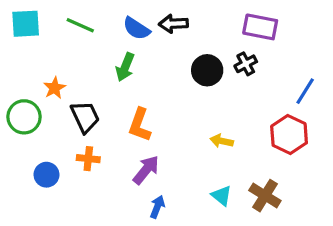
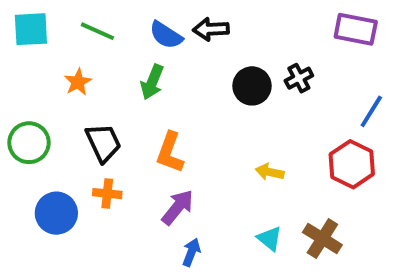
purple rectangle: (260, 27) -> (356, 29), moved
orange star: (55, 88) -> (78, 82), moved
blue circle: (47, 175) -> (56, 213), size x1.4

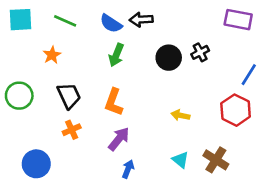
green arrow: (152, 82) -> (116, 55), moved
orange cross: (107, 194) -> (72, 130), turned -30
blue circle: (56, 213) -> (36, 164), moved

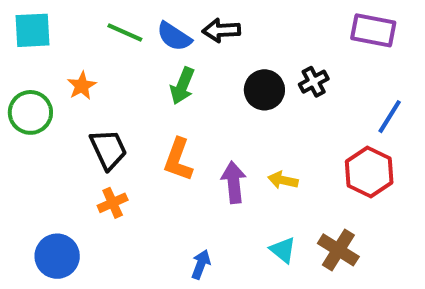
green line: (65, 21) -> (125, 32), moved
green circle: (19, 96) -> (30, 112), moved
purple arrow: (119, 139) -> (234, 182), moved, turned -45

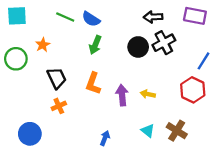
black arrow: (221, 30) -> (153, 17), moved
black cross: (314, 82) -> (164, 43), size x1.5

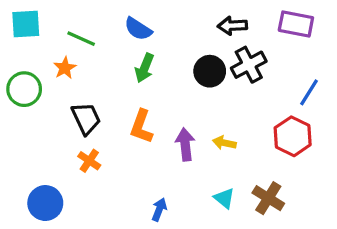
green line: (65, 17) -> (81, 39), moved
orange cross: (59, 106) -> (89, 161), turned -32

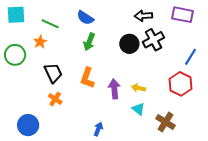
cyan triangle: (224, 198) -> (138, 109), moved

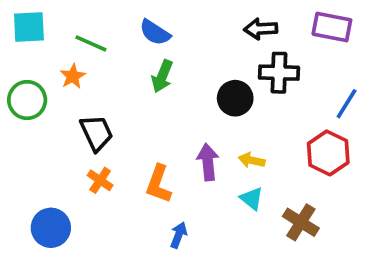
black cross: (153, 40) -> (279, 73), turned 30
black circle: (129, 44) -> (235, 98), moved
orange L-shape: (87, 78) -> (159, 184), moved

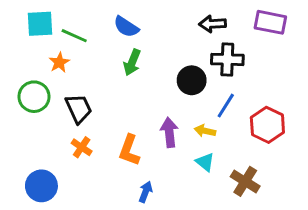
cyan square: (29, 27) -> (40, 24), moved
green circle: (27, 100) -> (34, 97), moved
blue line: (347, 104) -> (226, 106), moved

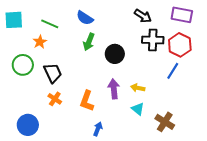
cyan square: (40, 24) -> (14, 20), moved
black arrow: (212, 24) -> (143, 16), turned -144
black circle: (192, 80) -> (115, 54), moved
blue line: (226, 106) -> (173, 71), moved
red hexagon: (267, 125) -> (180, 45), moved

